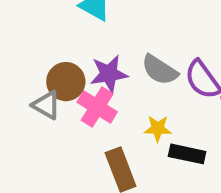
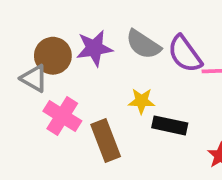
pink cross: (97, 107) -> (62, 116), moved

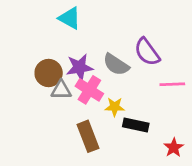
purple semicircle: (185, 54) -> (147, 52), moved
gray triangle: (34, 78) -> (61, 90), moved, turned -30
pink cross: (62, 116) -> (89, 90), moved

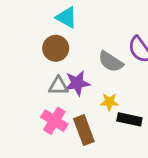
purple star: (80, 67) -> (77, 83), moved
brown circle: (49, 73) -> (56, 48), moved
pink cross: (89, 90) -> (54, 121), moved

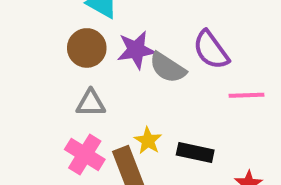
purple star: (77, 83) -> (136, 50), moved
yellow star: (109, 102) -> (148, 141), moved, turned 30

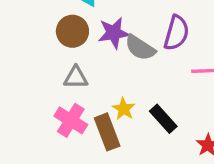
purple semicircle: (211, 50) -> (176, 33), turned -128
black rectangle: (195, 152) -> (163, 119), turned 36

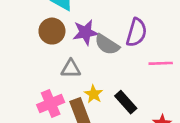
gray triangle: (76, 77) -> (71, 69), moved
pink cross: (71, 120) -> (51, 104), turned 35

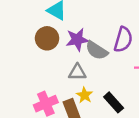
gray triangle: (71, 69) -> (77, 72), moved

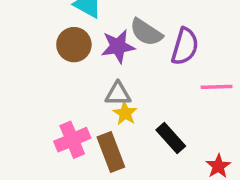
gray semicircle: (97, 50) -> (146, 32), moved
yellow star: (85, 95) -> (125, 113), moved

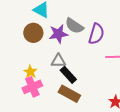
yellow star: (125, 113) -> (30, 72), moved
black rectangle: (171, 138) -> (68, 75), moved
brown rectangle: (111, 152) -> (69, 94), moved, turned -40

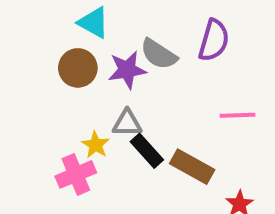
purple semicircle: (96, 34) -> (214, 40), moved
yellow star: (30, 72) -> (96, 145), moved
brown rectangle: (69, 94) -> (192, 167), moved

